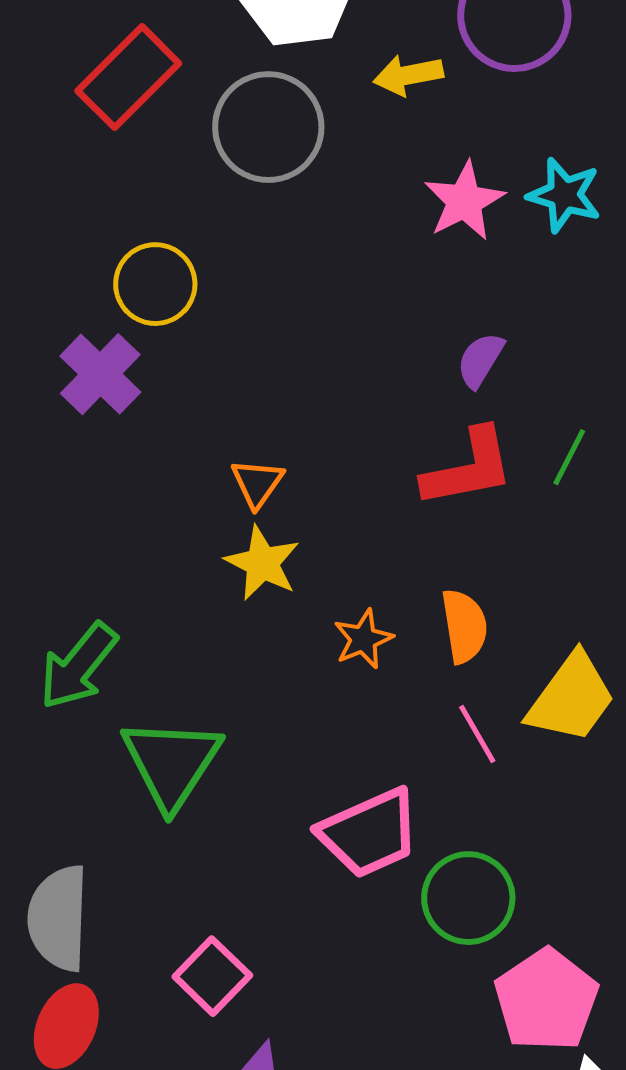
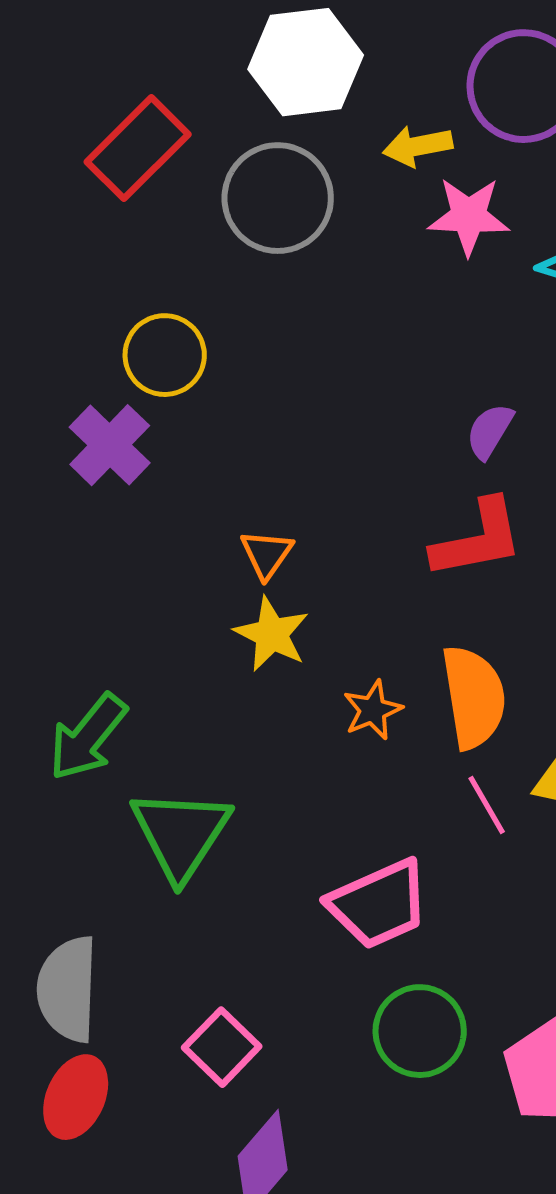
pink star: (464, 201) -> (469, 216), moved, turned 30
orange semicircle: (464, 626) -> (474, 697), size x1.4
green circle: (468, 898) -> (420, 1031), moved

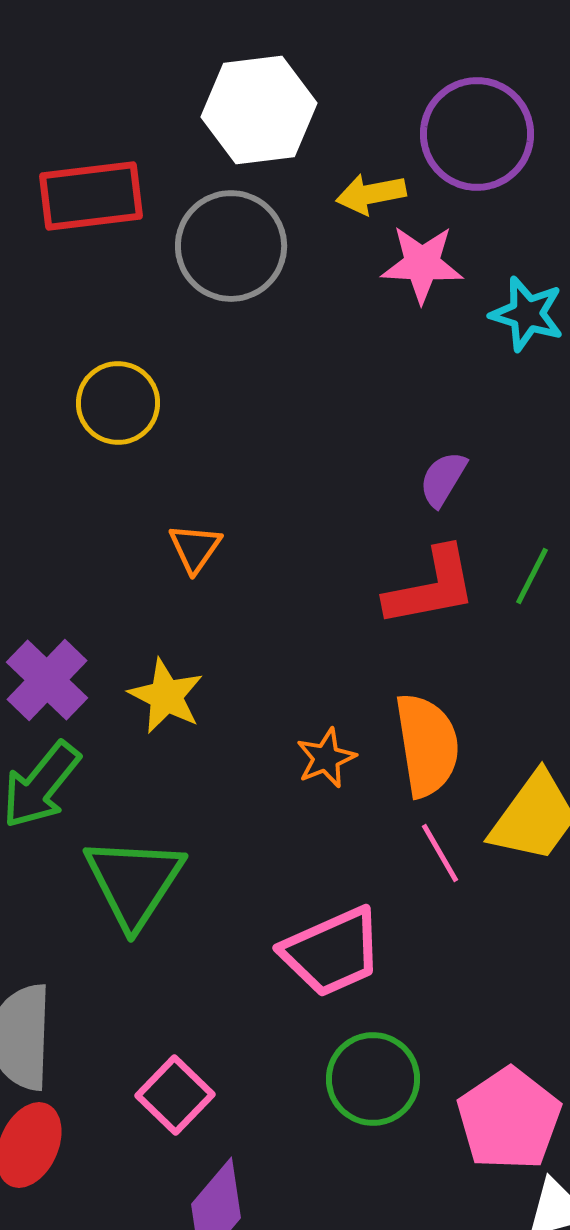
red rectangle: (138, 148) -> (91, 196), turned 38
purple cross: (110, 445) -> (47, 680), moved
orange triangle: (267, 554) -> (195, 548), moved
yellow star: (272, 634) -> (166, 696), moved

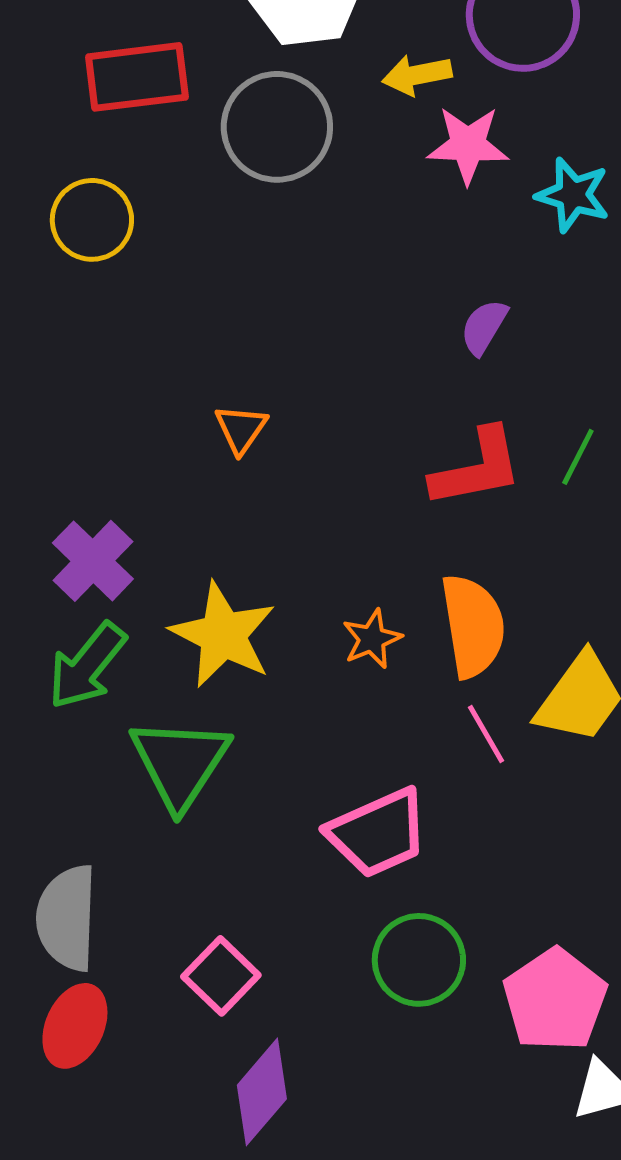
yellow circle: (118, 403) -> (92, 220), moved
purple semicircle: (443, 479) -> (484, 327), moved
yellow star: (166, 696) -> (223, 635), moved, size x1.4

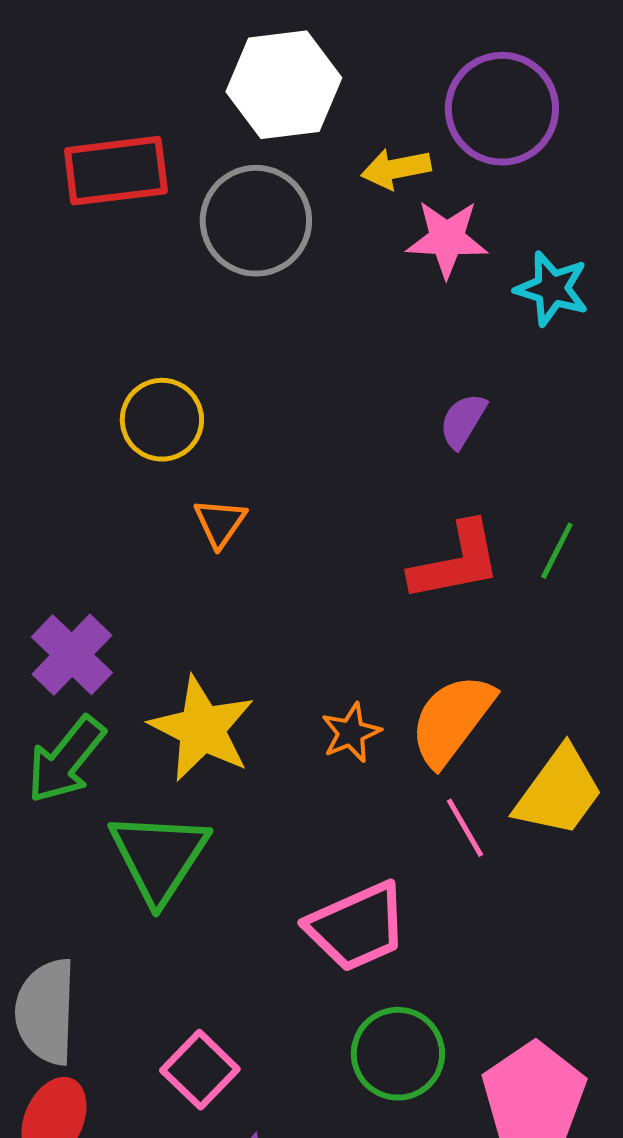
yellow circle: (92, 220) -> (162, 420), moved
orange semicircle: (473, 626) -> (452, 720), turned -134

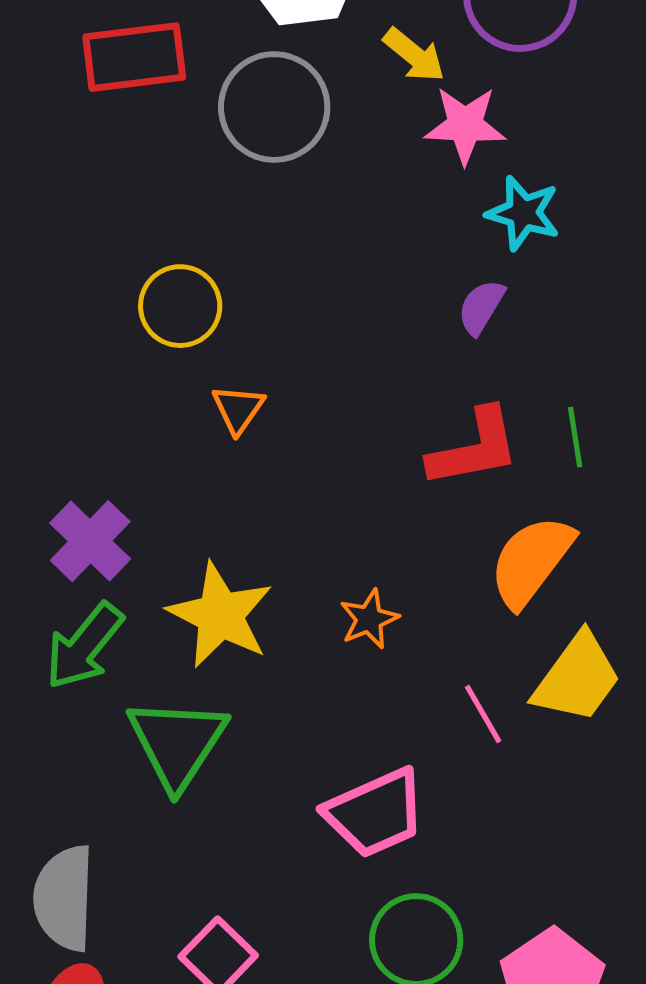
yellow arrow: (396, 169) -> (414, 55), turned -130
cyan star: (552, 289) -> (523, 213), moved
green line: (557, 551) -> (575, 437), turned -36
orange semicircle: (452, 720) -> (531, 561), moved

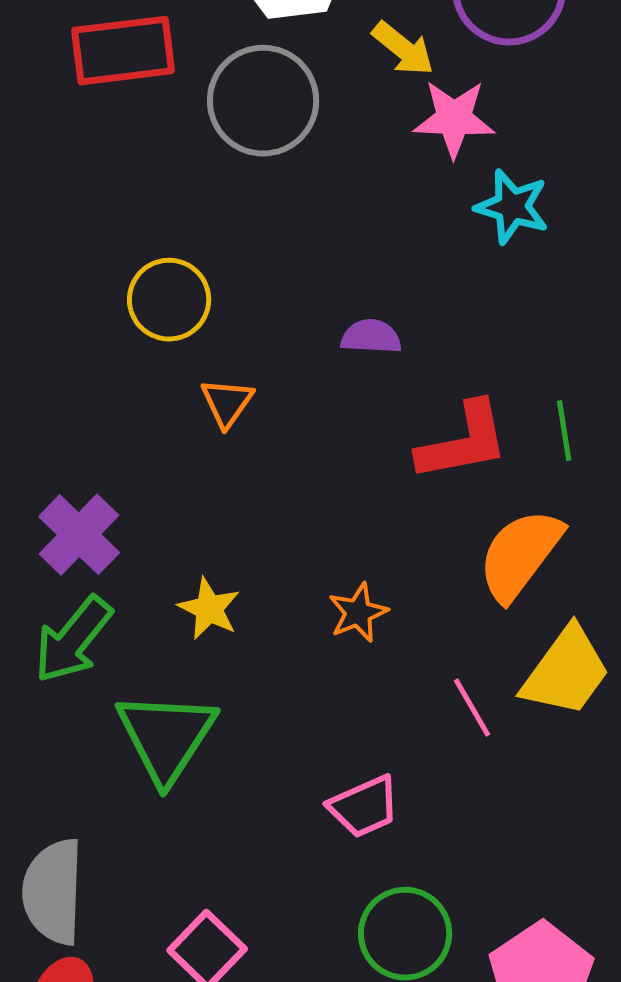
purple semicircle: (481, 307) -> (371, 337), moved, turned 62
yellow star: (220, 615) -> (209, 609), size x0.6
pink trapezoid: (375, 813) -> (364, 807), size x0.7

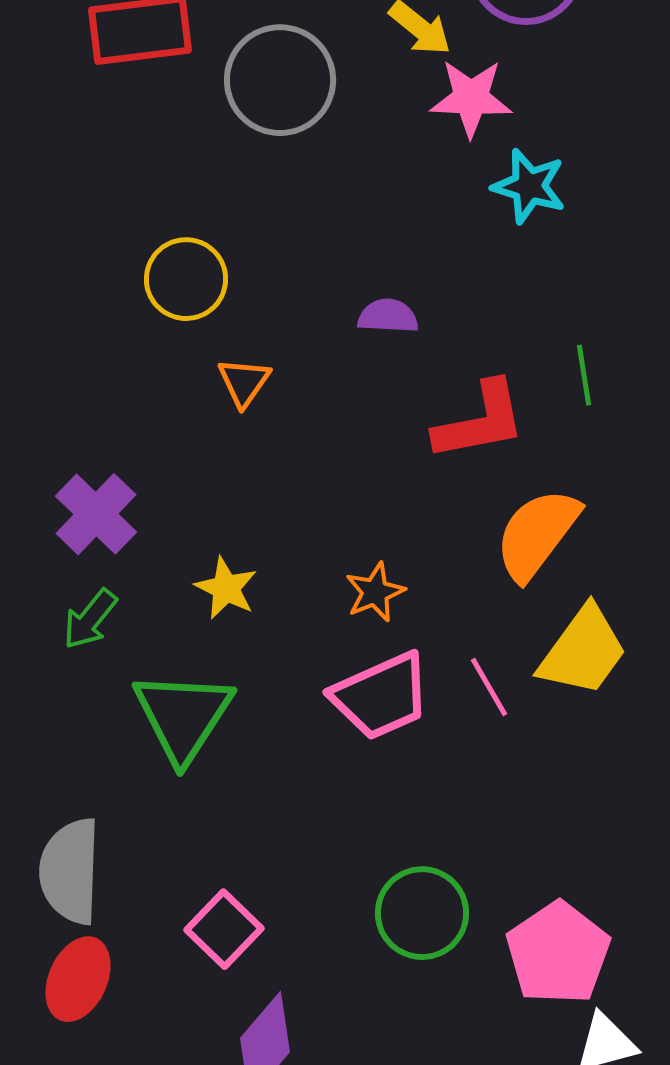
green line: (564, 431) -> (584, 375), moved
green arrow: (73, 640) -> (90, 619), size x0.7
pink trapezoid: (364, 807) -> (381, 696), moved, size x1.4

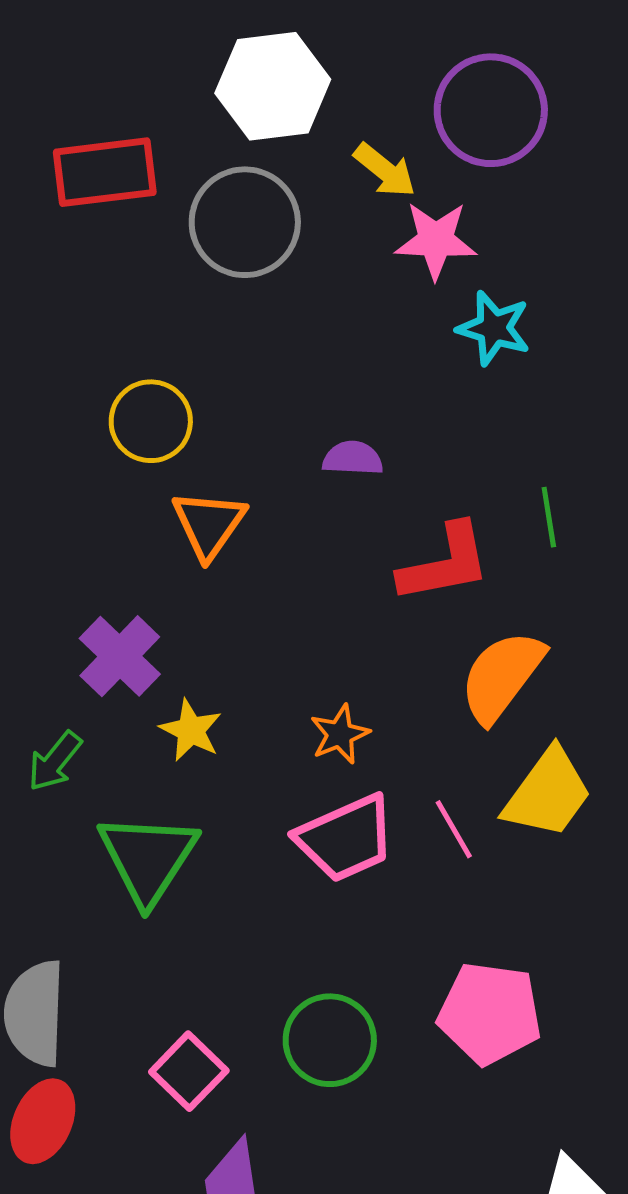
orange triangle: (244, 382) -> (209, 524), size x1.4
purple cross: (96, 514) -> (120, 656), moved
green circle: (422, 913) -> (330, 1040), moved
pink pentagon: (558, 953) -> (490, 1013), moved, turned -30

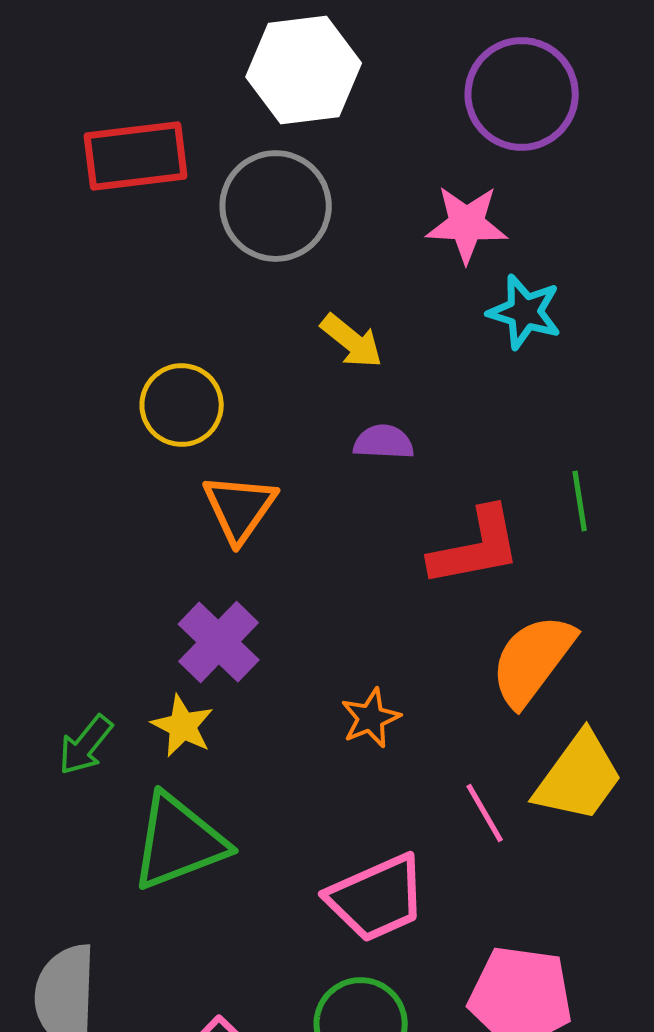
yellow arrow: (385, 170) -> (352, 341), moved
purple cross: (120, 656) -> (219, 642), moved
yellow star: (191, 730) -> (183, 726), moved
pink trapezoid: (346, 838) -> (377, 898), moved
green triangle: (148, 858) -> (179, 842), turned 36

